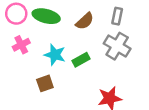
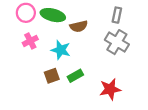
brown semicircle: (85, 21) -> (79, 26), moved, turned 30
green rectangle: (81, 60) -> (75, 76), moved

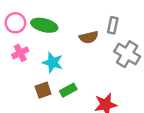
brown semicircle: (79, 26) -> (89, 37), moved
gray cross: (117, 42) -> (127, 54), moved

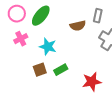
green ellipse: (44, 25) -> (41, 16), turned -65

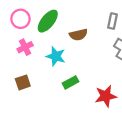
brown semicircle: (78, 26) -> (78, 35), moved
brown square: (40, 70) -> (23, 82), moved

